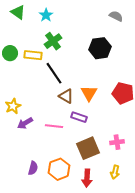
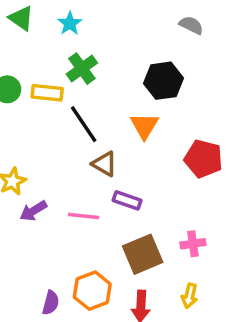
orange triangle: (89, 93) -> (144, 126), moved
purple semicircle: (33, 168) -> (51, 303), moved

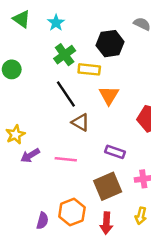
black hexagon: (163, 81) -> (110, 44), moved
yellow rectangle: (47, 93) -> (89, 69), moved
purple rectangle: (127, 200) -> (115, 152), moved

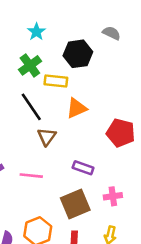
cyan star: (56, 23) -> (36, 32), moved
orange triangle: (109, 95) -> (77, 108), turned 35
brown triangle: (81, 122) -> (47, 137), turned 36

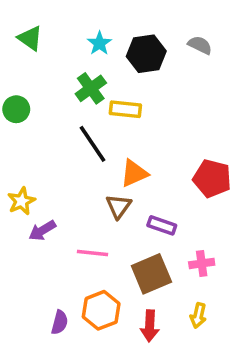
black hexagon: (78, 54) -> (146, 54), moved
orange triangle: (77, 108) -> (134, 173), moved
brown triangle: (47, 137) -> (118, 206), moved
pink line: (31, 176) -> (92, 253), moved

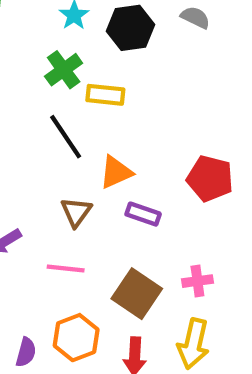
brown triangle: (118, 206) -> (76, 212), moved
purple rectangle: (162, 225) -> (143, 214), moved
brown square: (151, 274) -> (137, 294), turned -33
yellow arrow: (198, 315) -> (193, 344), size x1.6

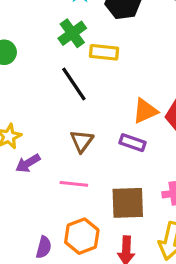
orange triangle: (116, 172) -> (145, 111), moved
brown square: (137, 294) -> (128, 203), turned -36

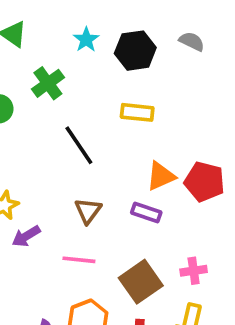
green cross: (72, 33) -> (48, 83), moved
yellow rectangle: (104, 52) -> (137, 112), moved
brown square: (128, 203) -> (141, 282), turned -33

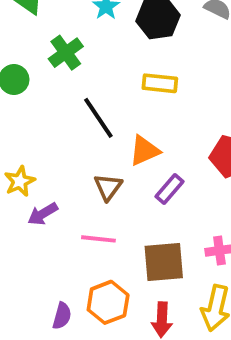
orange triangle: (161, 176) -> (145, 151), moved
purple rectangle: (146, 213) -> (169, 189), turned -68
brown square: (141, 282) -> (164, 262), turned 30

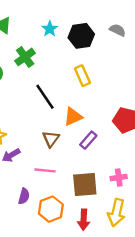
yellow rectangle: (160, 83) -> (82, 76), turned 60
purple semicircle: (62, 316) -> (24, 196), moved

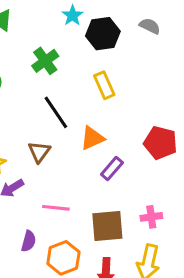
cyan star: (50, 29) -> (73, 15), moved
green cross: (25, 57) -> (45, 61), moved
brown triangle: (51, 139) -> (39, 152), moved

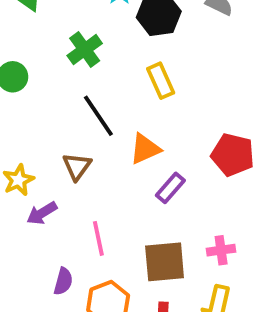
pink line: (56, 208) -> (98, 238), turned 72

